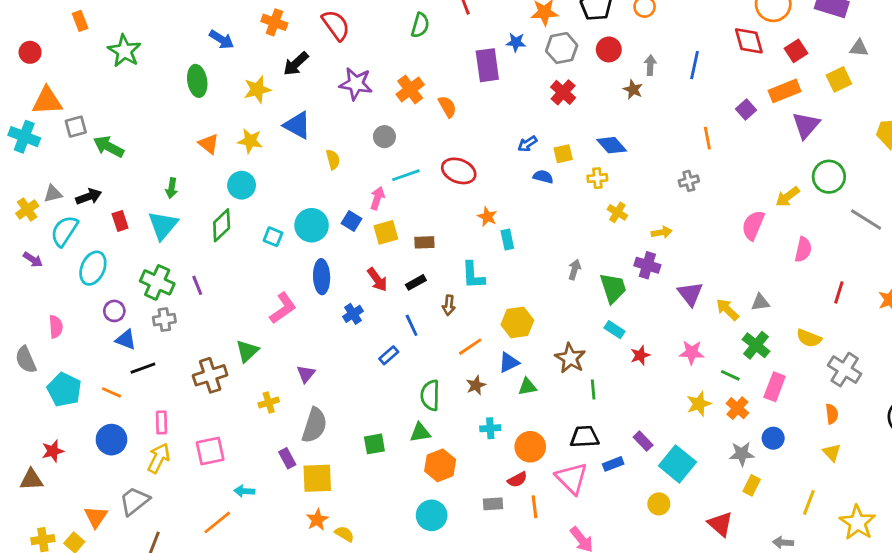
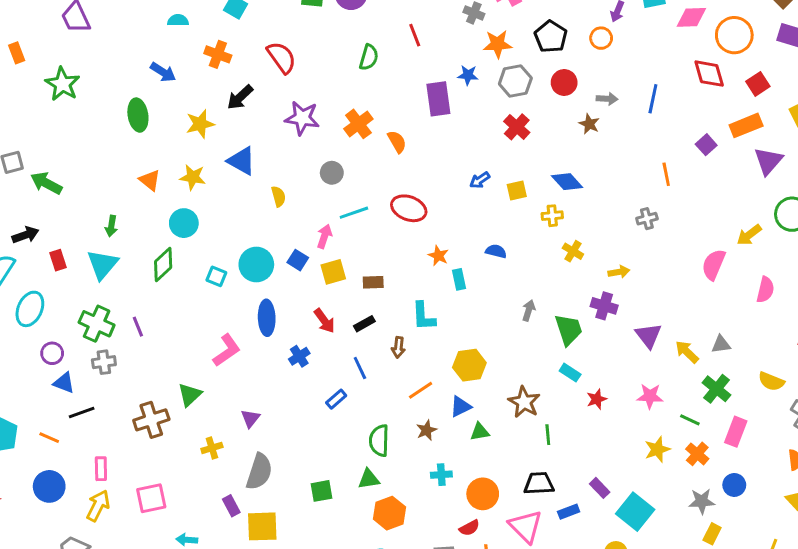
gray arrow: (650, 65) -> (607, 99), turned 90
blue semicircle: (543, 177) -> (496, 251), moved

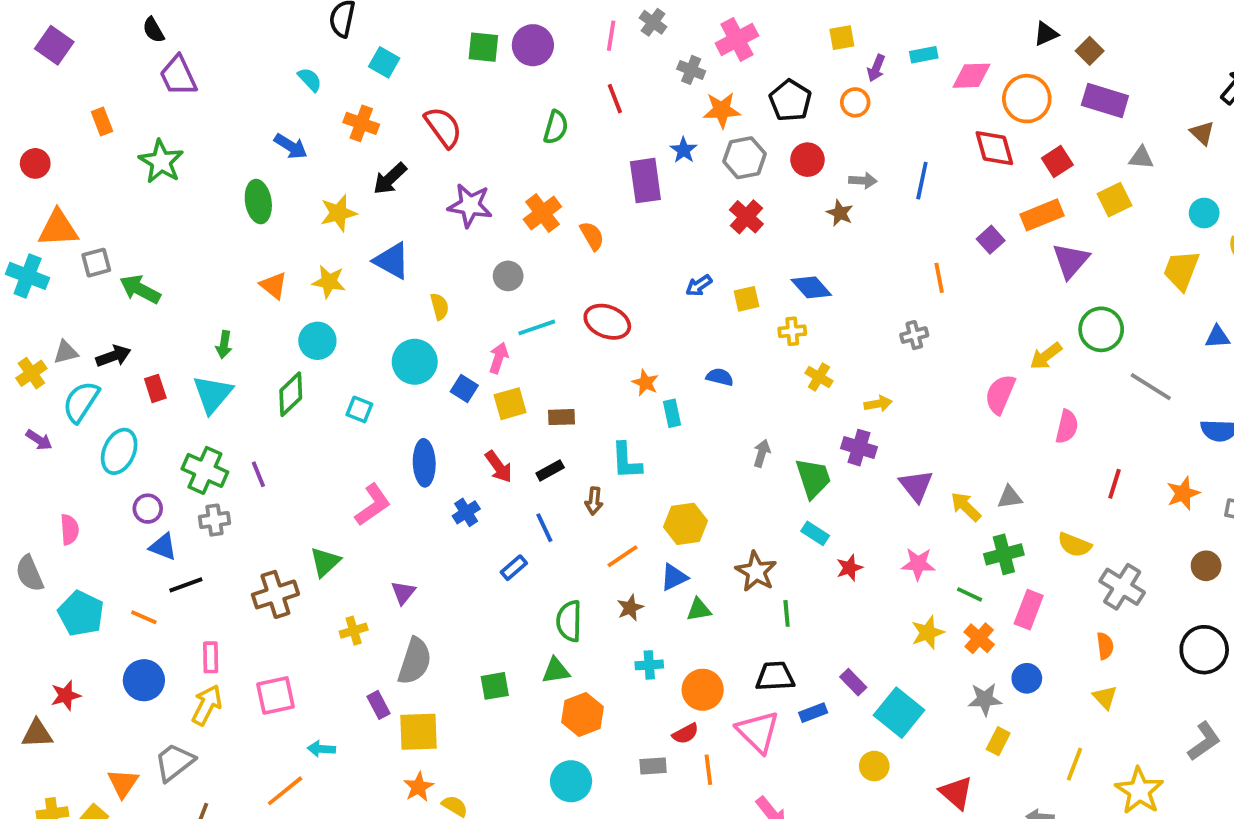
cyan semicircle: (178, 20) -> (310, 80), turned 48
blue star: (468, 75) -> (684, 150), turned 30
cyan circle: (256, 264) -> (415, 362), moved
green cross: (717, 389) -> (1004, 554), turned 36

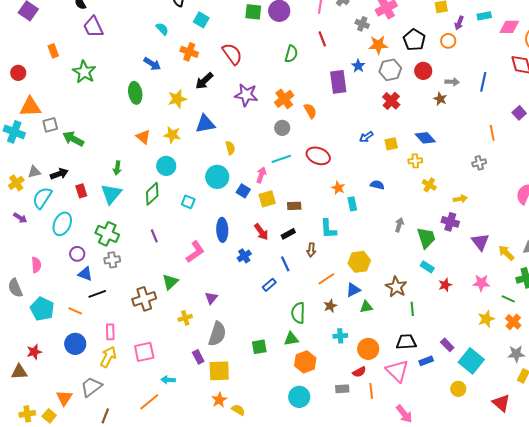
blue triangle: (392, 261) -> (205, 124), turned -40
gray circle: (508, 276) -> (282, 128), moved
purple line: (258, 474) -> (154, 236), moved

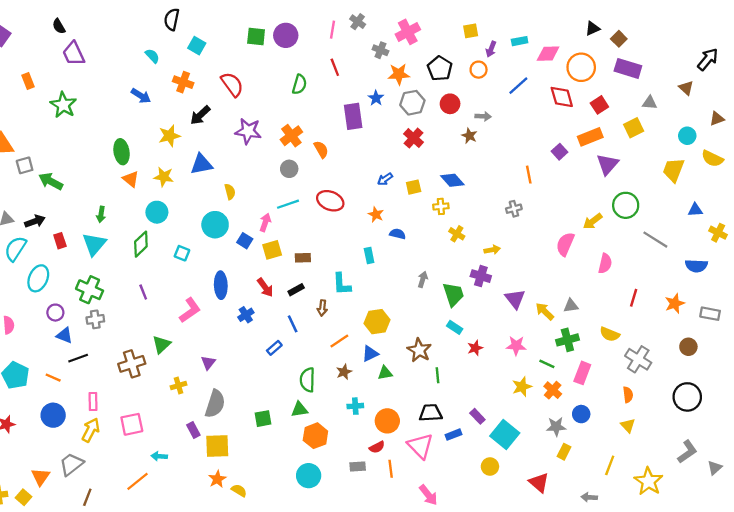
blue line: (483, 82) -> (518, 86), moved, turned 36
green ellipse: (135, 93) -> (122, 152), moved
orange star: (338, 188) -> (376, 214), moved

